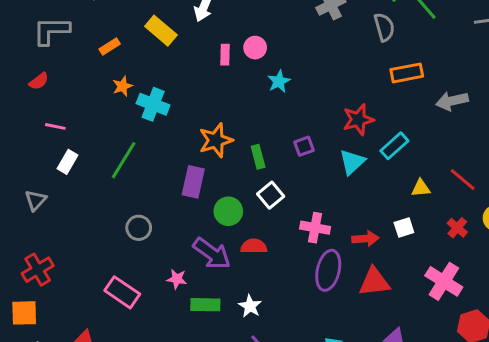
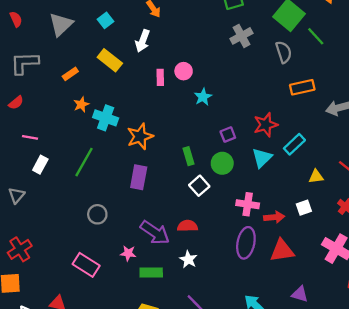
orange star: (216, 140) -> (140, 136), moved
purple square: (304, 146) -> (228, 134), moved
green circle: (228, 211) -> (222, 163), moved
pink cross: (315, 228) -> (248, 204), moved
white star: (250, 306) -> (188, 259), moved

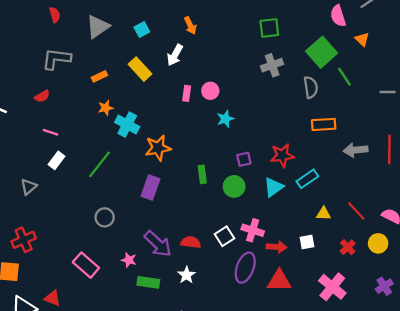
white square: (199, 186) -> (224, 236), moved

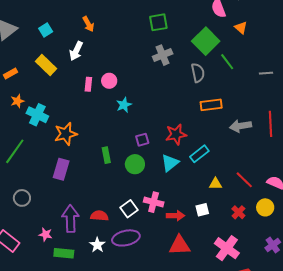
purple arrow: (158, 244) -> (70, 219), turned -132
purple ellipse: (245, 268) -> (126, 238), moved, turned 60

